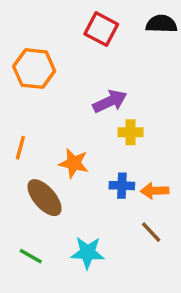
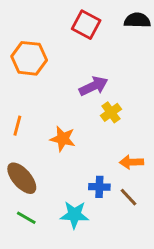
yellow cross: (130, 132) -> (111, 112), turned -36
blue cross: (122, 186) -> (99, 187), moved
brown ellipse: (44, 198) -> (22, 178), moved

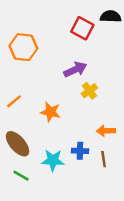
red square: (86, 25) -> (82, 28), moved
orange line: (17, 126) -> (14, 101), turned 35
brown line: (129, 197) -> (104, 159), turned 35
cyan star: (74, 215) -> (53, 160), moved

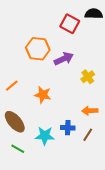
orange hexagon: (23, 47) -> (38, 49), moved
yellow cross: (89, 91) -> (88, 77), moved
brown line: (104, 159) -> (88, 135), turned 40

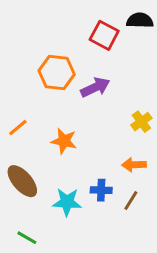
yellow cross: (88, 77) -> (141, 122), moved
green line: (18, 149) -> (27, 238), moved

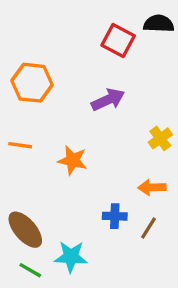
orange hexagon: (57, 73) -> (32, 83), moved
orange line: (18, 128) -> (20, 145), turned 48
brown ellipse: (22, 181) -> (25, 230), moved
cyan star: (67, 202) -> (71, 257), moved

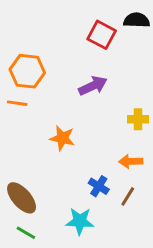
yellow cross: (160, 138) -> (138, 119), turned 36
orange line: (20, 145) -> (17, 103), moved
blue cross: (115, 216) -> (99, 186), turned 30
cyan star: (71, 257) -> (80, 221), moved

